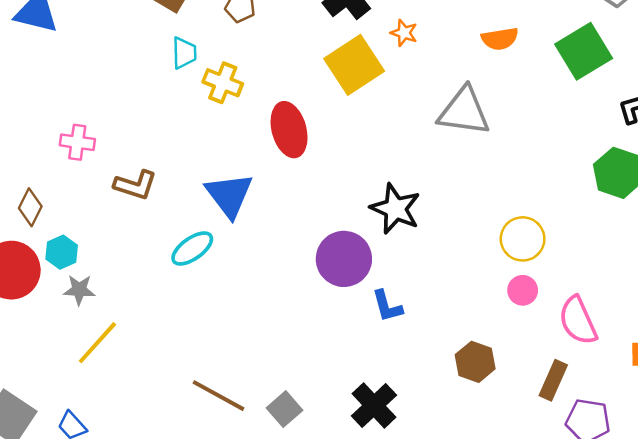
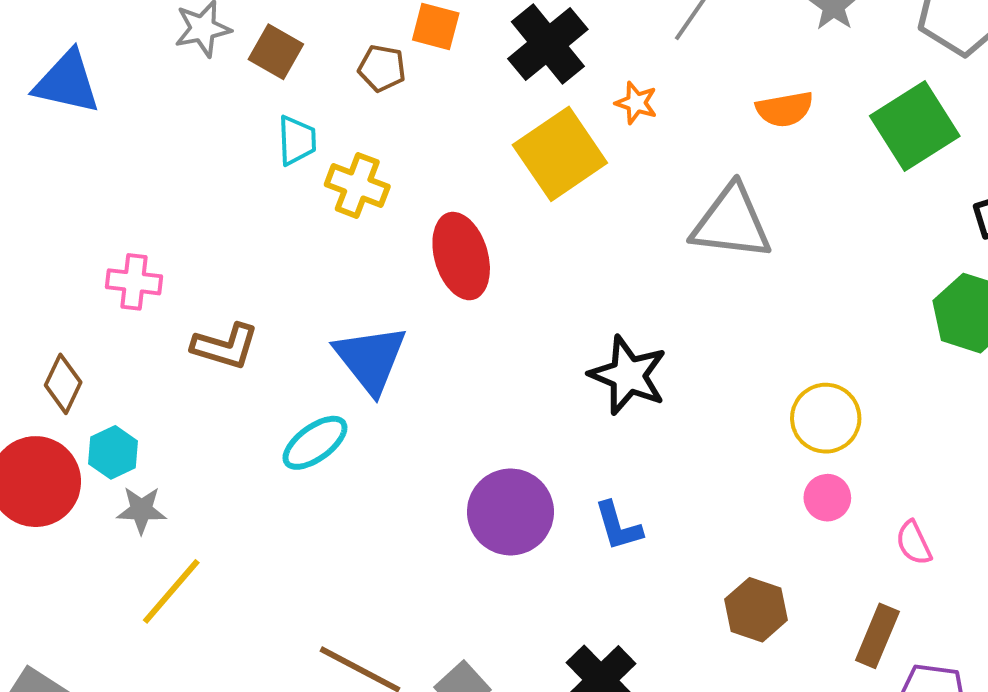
purple circle: (344, 259) -> (510, 512), moved
pink semicircle: (578, 321) -> (914, 543), size x0.6

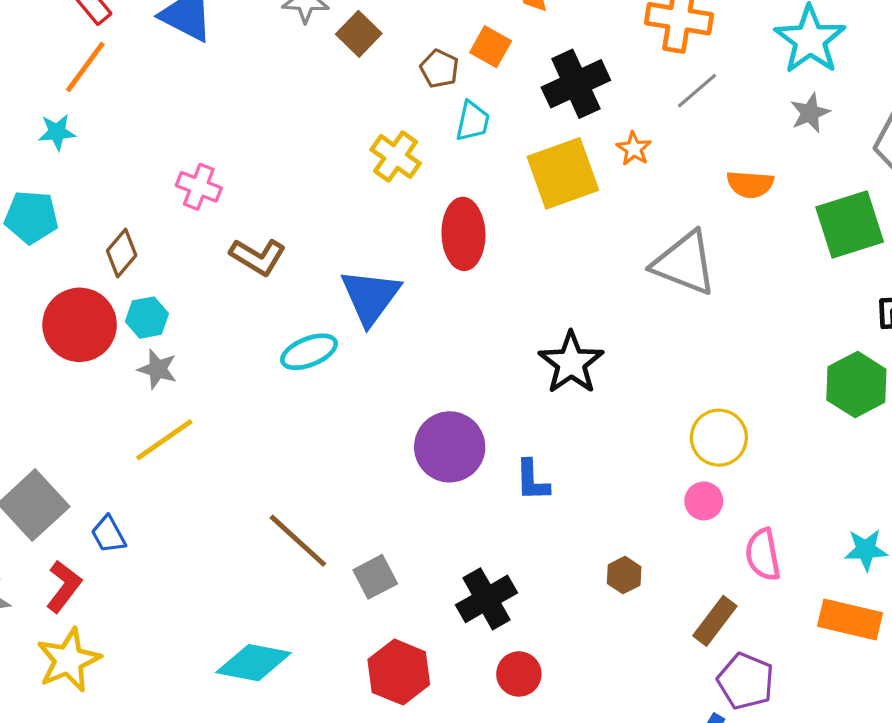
cyan trapezoid: (297, 140) -> (473, 121), moved
pink semicircle: (914, 543) -> (763, 555), size x1.4
brown hexagon: (756, 610) -> (624, 575), size x0.7

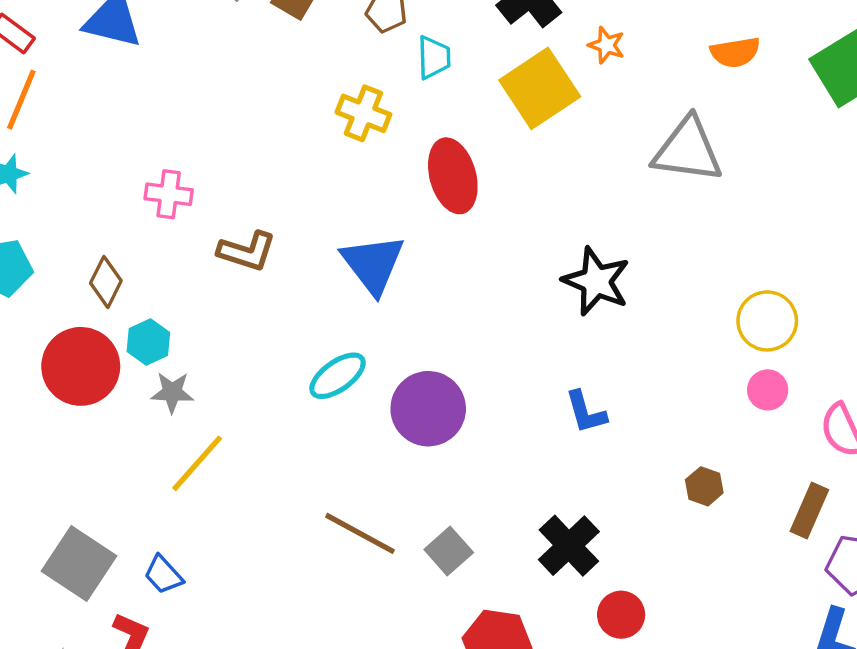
cyan ellipse: (309, 352) -> (338, 376), moved
purple circle: (450, 447) -> (428, 409), moved

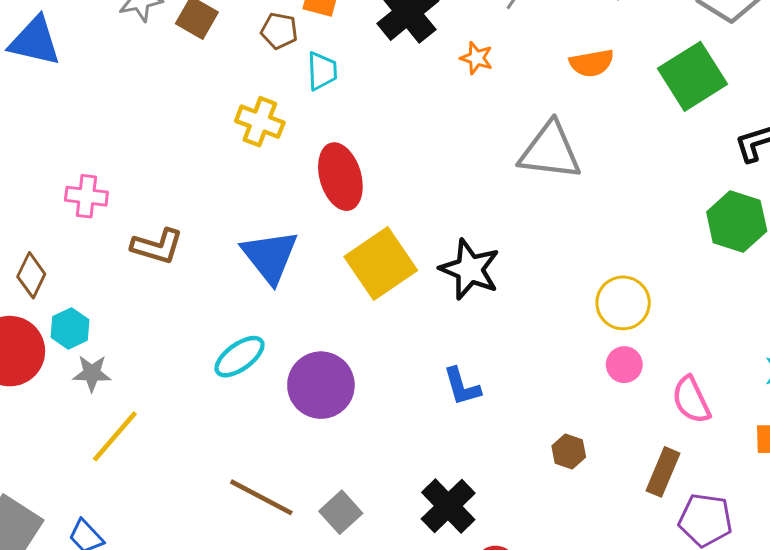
yellow square: (540, 88) -> (381, 264), moved

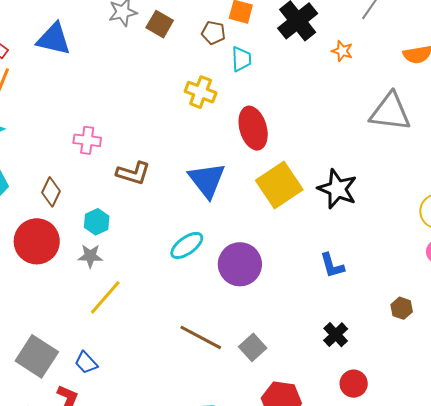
cyan hexagon: (70, 328) -> (97, 222), moved
black cross: (448, 506) -> (336, 335), moved, size x0.7

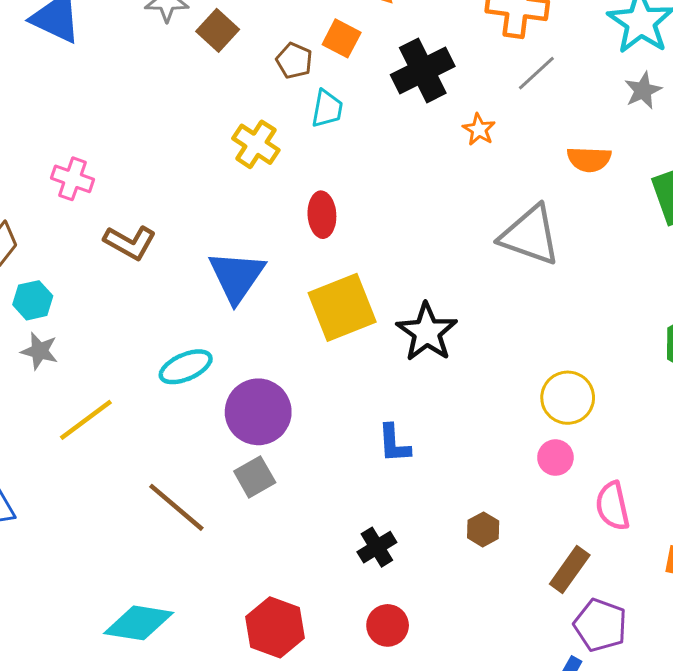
red ellipse: (253, 128) -> (322, 215), size x0.7
cyan hexagon: (97, 222) -> (33, 300), moved
yellow line: (105, 297) -> (86, 420), moved
gray square: (253, 347) -> (255, 477), moved

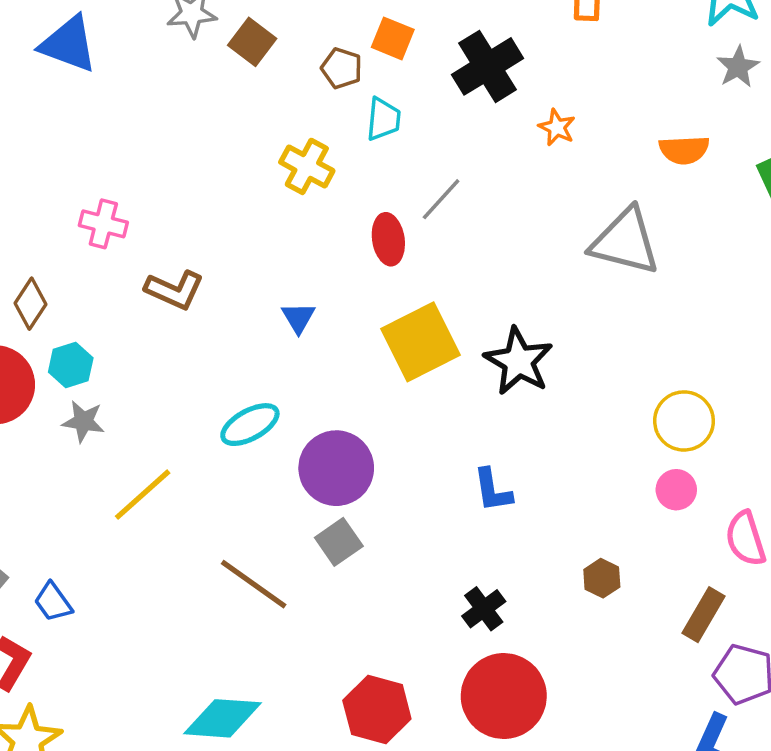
gray line: (536, 73) -> (441, 199), moved
blue triangle: (237, 276) -> (298, 318), size x0.5
red circle: (388, 625) -> (504, 696), size x1.8

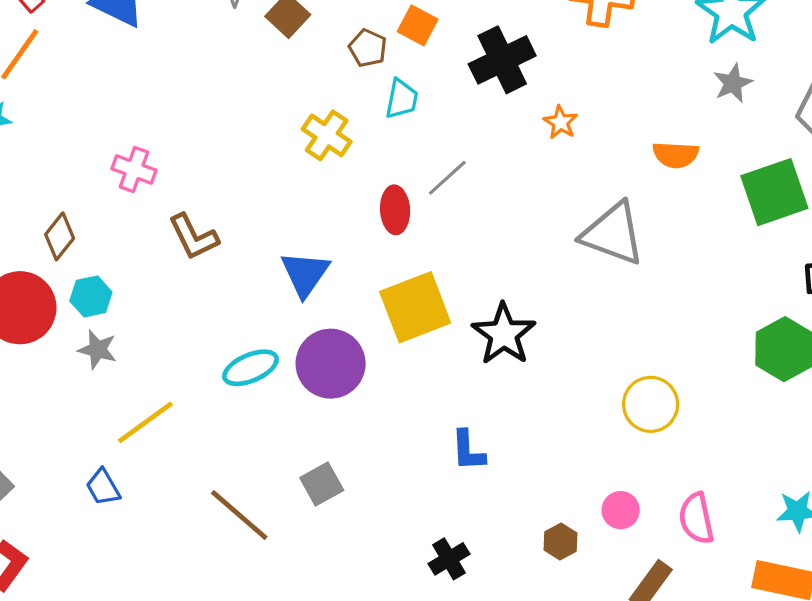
brown L-shape: (174, 290) -> (193, 237), turned 34
blue triangle: (298, 318) -> (305, 274), size x1.6
purple circle: (336, 468) -> (331, 364), moved
pink circle: (676, 490) -> (621, 510), moved
blue trapezoid: (53, 602) -> (103, 487), moved

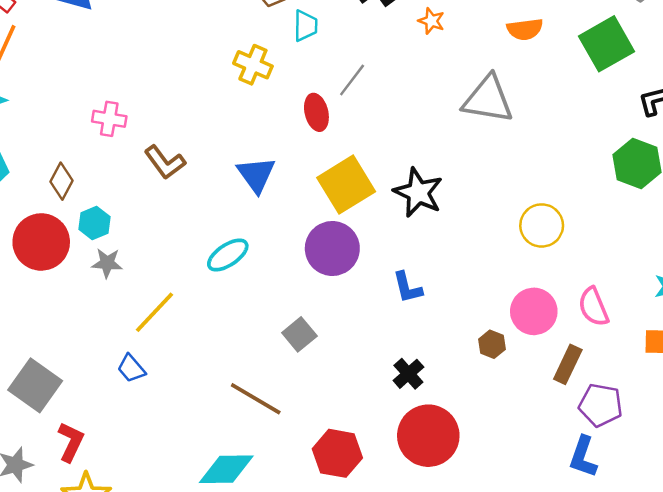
purple circle: (331, 364) -> (332, 248), moved
pink circle: (621, 510) -> (534, 311), size x1.6
brown line: (239, 515) -> (256, 399), moved

